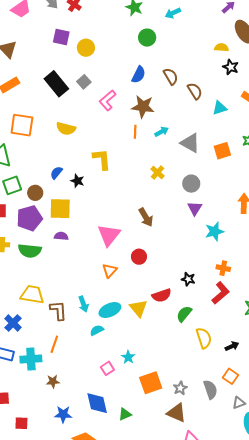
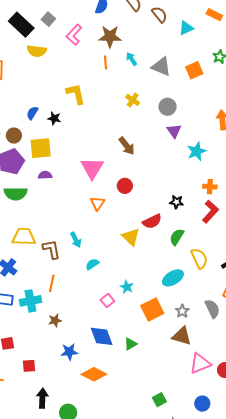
yellow semicircle: (66, 129) -> (37, 51), moved
cyan arrow: (162, 132) -> (132, 59), turned -88
cyan ellipse: (110, 310) -> (173, 278), moved

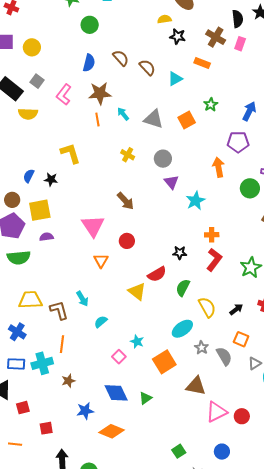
gray star: (182, 311) -> (202, 348), moved

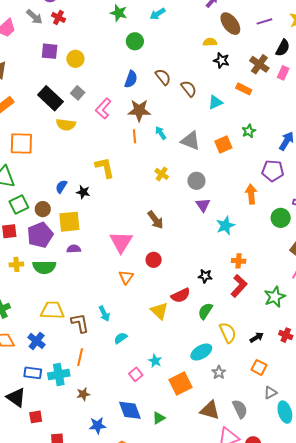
black semicircle: (238, 19) -> (283, 48), turned 30
gray semicircle: (224, 356) -> (240, 409), moved

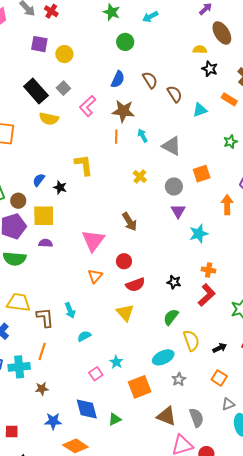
orange square: (223, 144) -> (202, 174), moved
red semicircle: (181, 295) -> (135, 285), moved

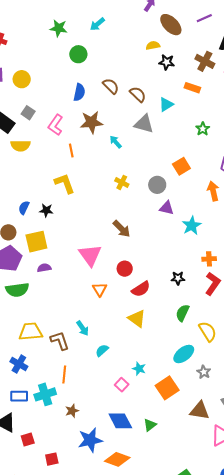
orange line: (116, 137) -> (71, 150), moved
gray triangle: (172, 146) -> (144, 124), moved
purple triangle: (178, 211) -> (167, 208), turned -35
blue star: (53, 421) -> (90, 440), size x1.4

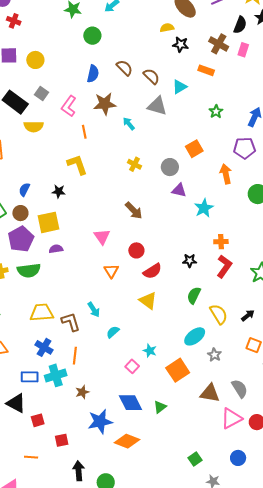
blue semicircle: (24, 208) -> (24, 190), moved
pink triangle: (90, 255) -> (102, 237), size x0.7
blue cross: (19, 364) -> (44, 347), moved

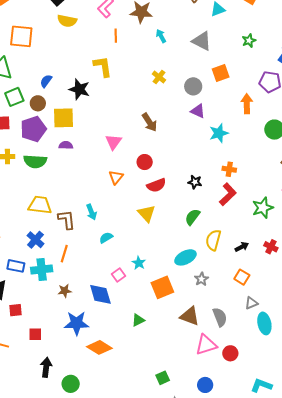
gray triangle: (157, 106) -> (202, 41), moved
black star: (59, 191) -> (79, 89), size x1.5
yellow semicircle: (219, 314) -> (213, 240), turned -145
blue diamond: (130, 403) -> (100, 294), moved

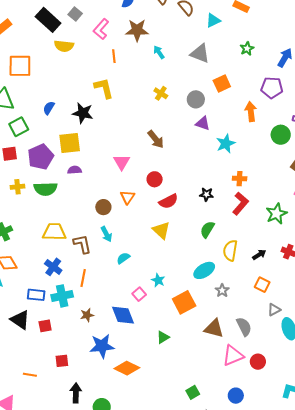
brown circle: (38, 103) -> (103, 207), moved
red square: (16, 310) -> (45, 326), moved

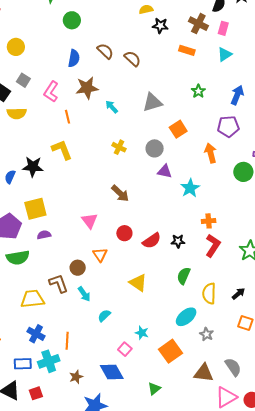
cyan triangle: (213, 20) -> (225, 54), moved
gray triangle: (200, 53) -> (152, 102), turned -30
black star: (83, 113) -> (33, 167), moved
red semicircle: (168, 201) -> (152, 241), moved
brown L-shape: (82, 244) -> (59, 283), moved

